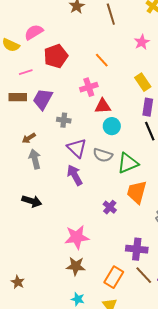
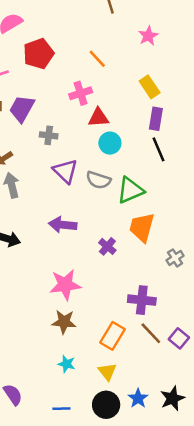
purple arrow: (75, 175) -> (63, 225), moved, turned -55

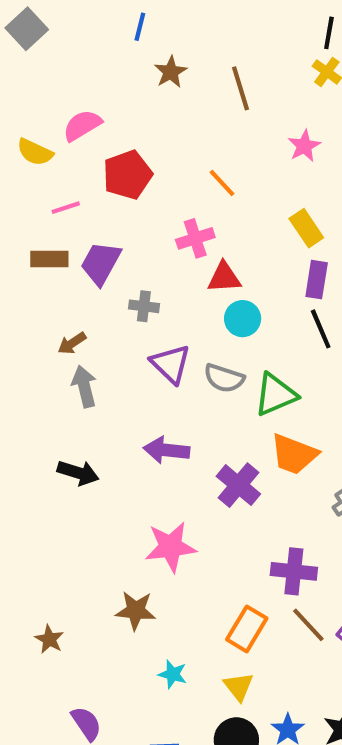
orange trapezoid: (142, 227) -> (294, 454), turned -84
purple cross: (107, 246) -> (238, 485), size x1.5
brown star: (64, 322) -> (136, 610), moved

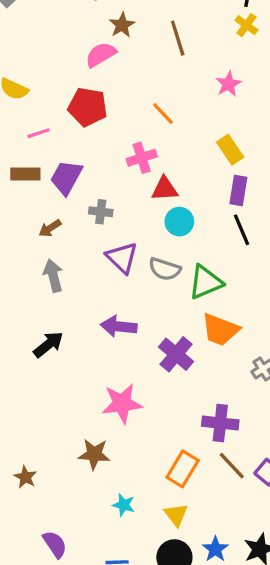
pink semicircle: (82, 125) -> (101, 55), moved
red pentagon: (127, 175) -> (88, 107), turned 30
brown arrow: (72, 343) -> (50, 228), moved
black arrow: (78, 473) -> (48, 344), turned -56

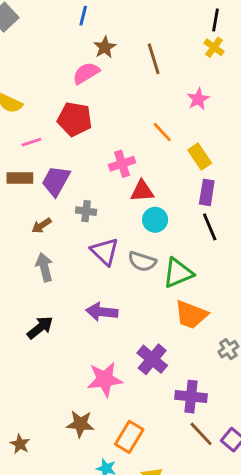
orange line: (163, 114) -> (162, 132), moved
purple cross: (176, 354) -> (152, 359), moved
orange rectangle: (183, 469) -> (129, 437), moved

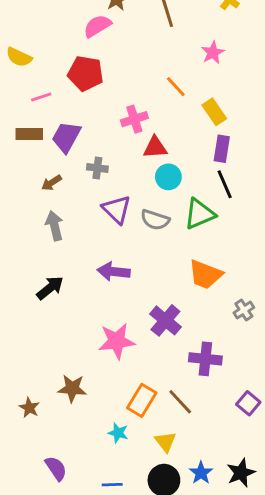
green triangle: (178, 273) -> (199, 214), moved
brown star: (80, 424) -> (72, 388), moved
brown line: (201, 434) -> (180, 402), moved

